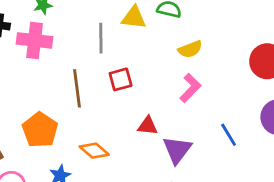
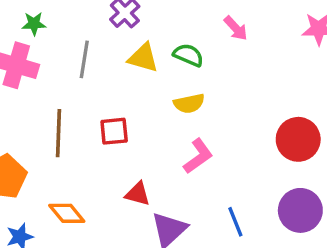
gray line: (101, 38) -> (84, 59), moved
yellow semicircle: (190, 49) -> (189, 103), moved

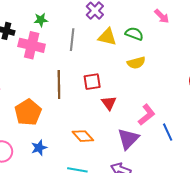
pink L-shape: (198, 156) -> (147, 115), moved
red triangle: (138, 194) -> (109, 103), moved, turned 42
orange diamond: (67, 213) -> (83, 136), moved

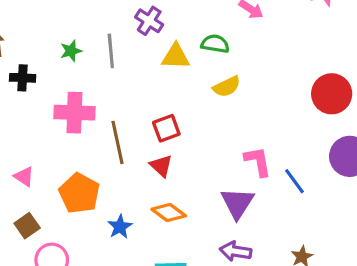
gray line: (72, 40) -> (111, 51), moved
pink cross: (32, 45) -> (74, 113), moved
red triangle: (109, 103) -> (161, 166), moved
pink L-shape: (147, 115) -> (258, 161), turned -50
blue star: (39, 148) -> (120, 227), moved

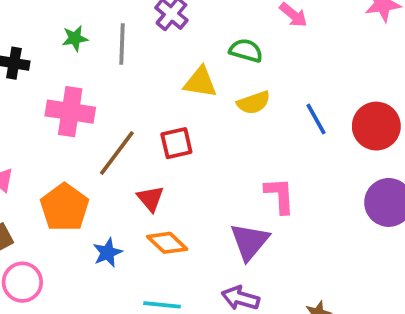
yellow triangle: (176, 57) -> (200, 82), moved
brown line: (118, 142) -> (117, 153), turned 42
red triangle: (161, 166) -> (150, 198), moved
blue line: (295, 181) -> (316, 119), moved

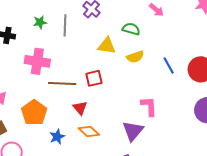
brown line: (117, 153) -> (62, 83), turned 56

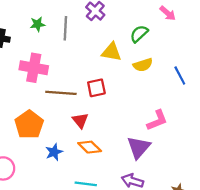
green semicircle: (131, 29) -> (139, 34), turned -60
pink L-shape: (149, 106) -> (157, 120), turned 70

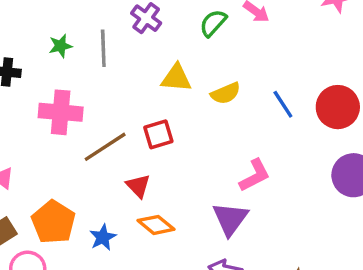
green semicircle: (139, 34) -> (213, 23), moved
brown line: (61, 93) -> (105, 147), turned -32
orange pentagon: (29, 125) -> (53, 222), moved

